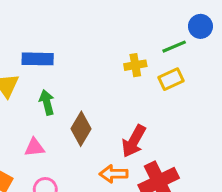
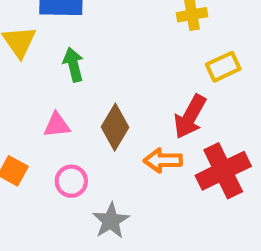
yellow rectangle: (171, 79) -> (223, 67), moved
brown diamond: (81, 129) -> (115, 127), moved

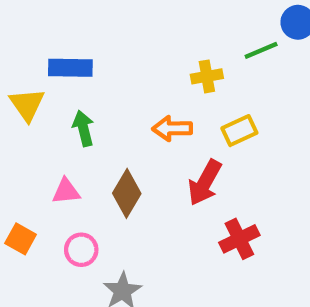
orange arrow: (163, 160) -> (172, 128), moved
red cross: (223, 171) -> (239, 239), size x0.7

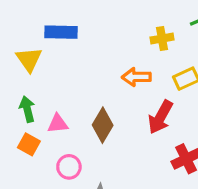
green arrow: (83, 128) -> (27, 109), moved
orange square: (21, 239) -> (29, 144), moved

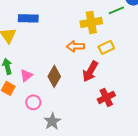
yellow cross: (162, 39) -> (91, 22), size x1.5
pink triangle: (58, 124) -> (26, 75), turned -32

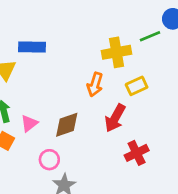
orange arrow: (75, 46) -> (95, 85), turned -72
brown diamond: (54, 76) -> (67, 125), turned 40
pink circle: (33, 102) -> (49, 160), moved

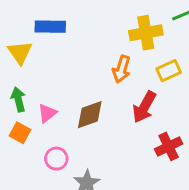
pink circle: (49, 160) -> (56, 159), moved

